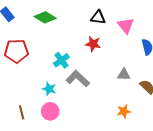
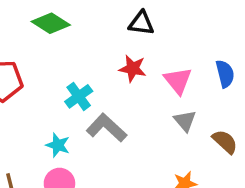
pink triangle: (126, 26) -> (178, 81), moved
gray triangle: (124, 75) -> (185, 121), turned 48

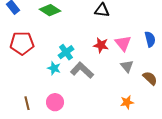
red star: (133, 69) -> (101, 45), moved
cyan star: (58, 145) -> (54, 68), moved

